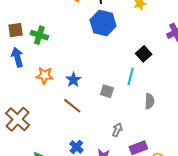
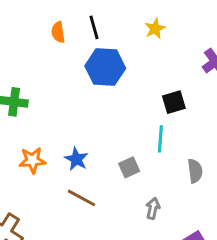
black square: (144, 54) -> (174, 102), turned 35
gray square: (107, 91) -> (129, 167), turned -32
gray arrow: (117, 130) -> (153, 208), moved

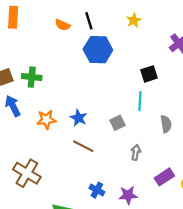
orange semicircle: (58, 32) -> (63, 25), turned -56

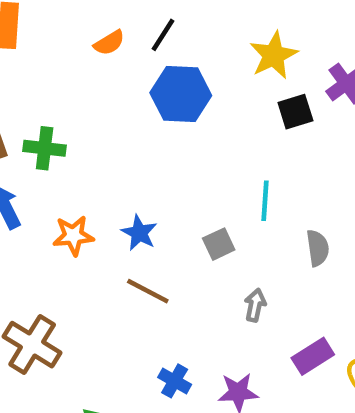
yellow star: (134, 20) -> (274, 55), moved, size x1.5
black line: (89, 21) -> (163, 35), turned 49
orange semicircle: (63, 25) -> (109, 43), turned -56
black square: (149, 74) -> (295, 112), moved

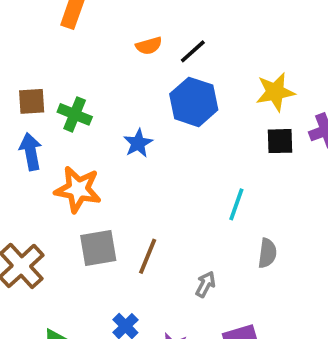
blue star: (139, 233) -> (138, 143), moved
orange star: (73, 236) -> (78, 189), size x1.4
gray square: (219, 244) -> (98, 248), moved, size x1.5
brown line: (148, 291) -> (148, 256), moved, turned 69

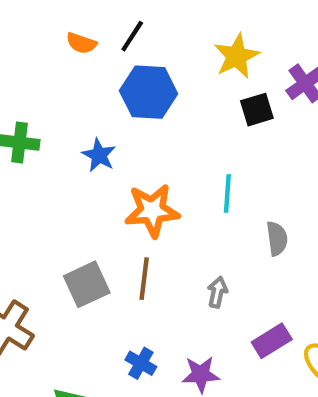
orange semicircle: (149, 46) -> (81, 43), turned 50
orange star: (78, 189) -> (152, 210), moved

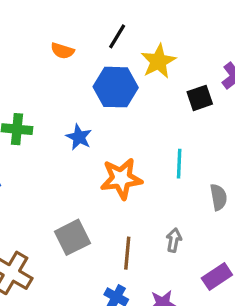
black line: (132, 36) -> (117, 36), moved
yellow star: (236, 56) -> (158, 61), moved
brown line: (144, 279) -> (127, 253), moved

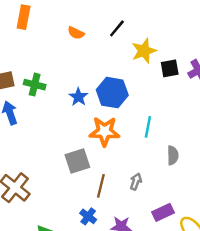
blue hexagon: (116, 87) -> (112, 93), moved
black square: (200, 98) -> (170, 68), moved
gray square: (72, 237) -> (77, 161), moved

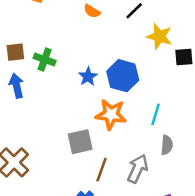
yellow star: (144, 51) -> (159, 36), turned 30
gray semicircle: (173, 155) -> (167, 145), moved
gray arrow: (136, 182) -> (138, 169), size x1.6

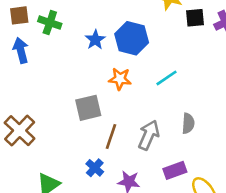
orange star: (111, 114) -> (120, 79), size x0.7
cyan line: (156, 114) -> (167, 78), turned 40
gray semicircle: (167, 145) -> (188, 123), moved

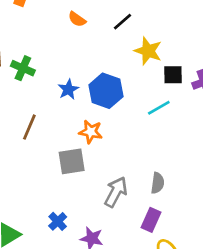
cyan line: (167, 78) -> (159, 108), moved
gray square: (88, 108) -> (72, 161), moved
brown line: (111, 136) -> (29, 127), moved
purple rectangle: (175, 170) -> (151, 220), moved, turned -50

